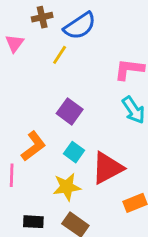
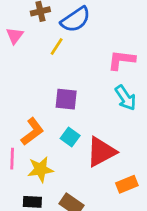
purple square: (70, 111) -> (66, 99), turned -30
yellow star: (67, 187) -> (40, 169), moved

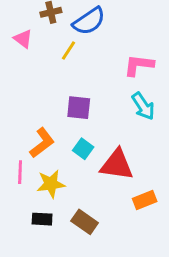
pink triangle: (15, 36) -> (23, 39), turned -30
red triangle: (101, 152) -> (117, 165), turned 36

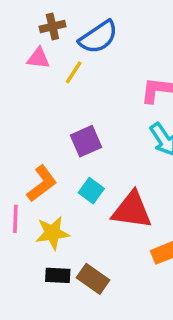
pink triangle: (23, 39) -> (38, 58), moved, turned -30
purple square: (79, 108) -> (86, 141), turned -30
black rectangle: (42, 219) -> (58, 275), moved

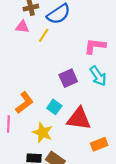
purple square: (86, 141) -> (68, 78), moved
yellow star: (52, 233) -> (43, 133), moved, turned 30

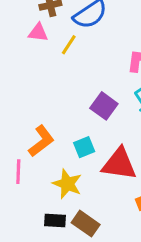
purple square: (68, 78) -> (104, 106), turned -30
cyan square: (54, 107) -> (84, 147), turned 32

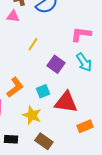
yellow line: (69, 45) -> (33, 44), moved
black rectangle: (55, 220) -> (11, 139), moved

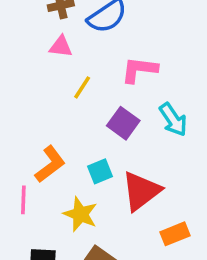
pink triangle: (13, 16) -> (61, 46), moved
pink L-shape: (81, 34) -> (139, 70), moved
red triangle: (66, 102) -> (141, 191), turned -45

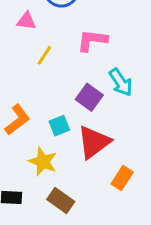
purple square: (123, 123) -> (89, 97), moved
orange rectangle: (175, 234) -> (122, 178), turned -35

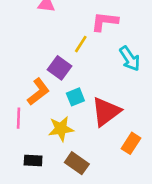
yellow line: (44, 55) -> (81, 44), moved
purple square: (89, 97) -> (60, 68), moved
yellow star: (43, 162) -> (61, 129), turned -30

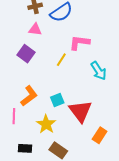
purple square: (60, 68) -> (26, 54), moved
red triangle: (106, 112) -> (80, 111), turned -30
yellow star: (61, 129) -> (46, 124), turned -30

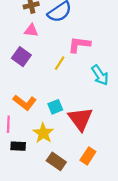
orange L-shape: (29, 96) -> (25, 102), turned 75
orange rectangle: (100, 135) -> (88, 156), moved
black rectangle: (25, 148) -> (18, 146), moved

